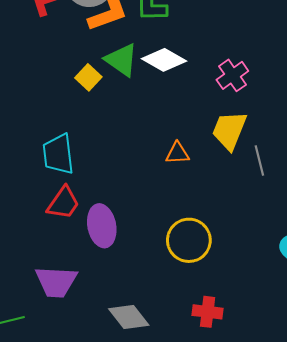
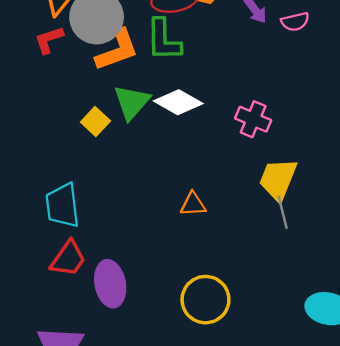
green triangle: (121, 60) -> (132, 102), turned 36
pink cross: (232, 75) -> (253, 119), turned -32
yellow trapezoid: (229, 130) -> (278, 179), moved

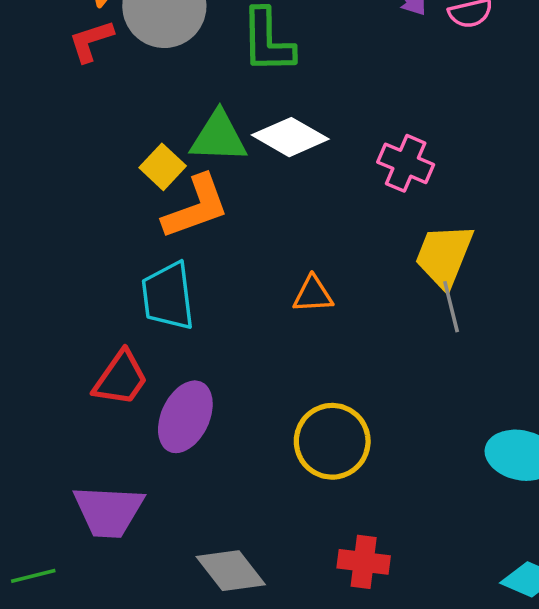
orange L-shape: (117, 50) -> (196, 207), moved
green triangle: (132, 102) -> (219, 137), turned 51
cyan trapezoid: (63, 205) -> (168, 296), moved
purple ellipse: (110, 284) -> (185, 417), turned 36

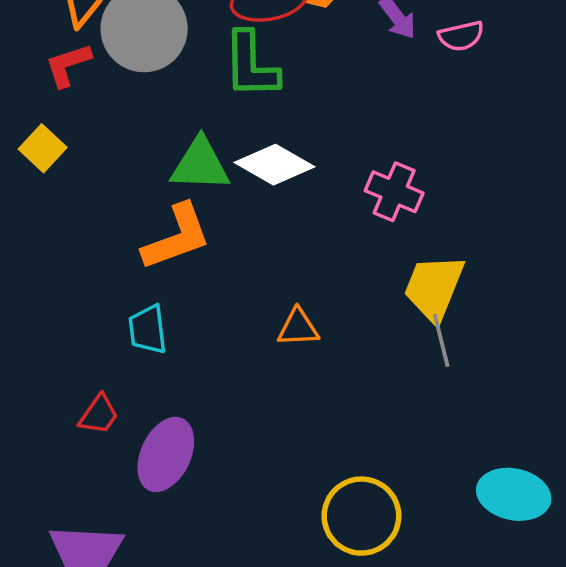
yellow square: (163, 167) -> (43, 148), moved
cyan trapezoid: (168, 296) -> (148, 329), size x0.7
red trapezoid: (121, 378) -> (99, 415), size x0.7
yellow circle: (332, 441) -> (361, 516), moved

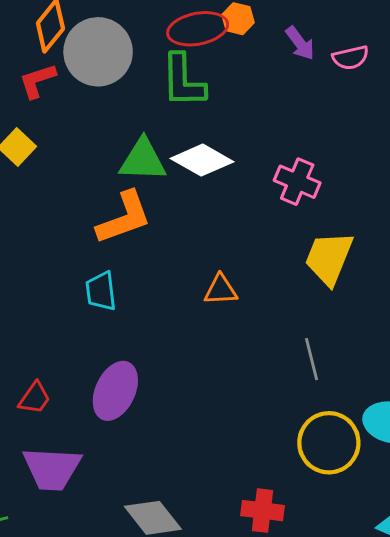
gray line: (441, 340) -> (312, 359), moved
red trapezoid: (99, 415) -> (35, 398), moved
yellow circle: (361, 516) -> (329, 443), moved

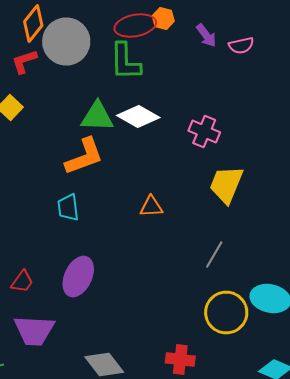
gray line: (312, 359) -> (214, 254), turned 44

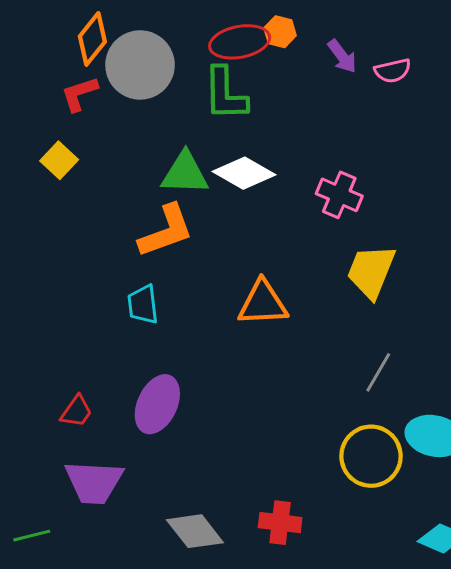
orange triangle: (151, 206) -> (263, 303), size x1.5
gray line: (214, 254) -> (378, 372), moved
red cross: (180, 360) -> (280, 523), moved

